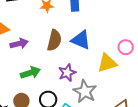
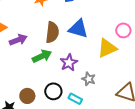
green arrow: (30, 73) -> (42, 56), moved
gray star: (85, 91) -> (89, 79), size x0.6

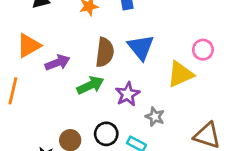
blue triangle: (78, 29) -> (141, 47), turned 35

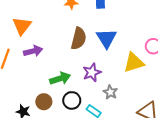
orange triangle: (29, 46) -> (22, 26), turned -30
purple arrow: (58, 63) -> (33, 51), moved
green arrow: (90, 85) -> (60, 78), moved

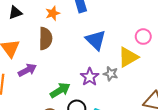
brown semicircle: (79, 39) -> (46, 38), moved
gray star: (110, 92) -> (111, 74), moved

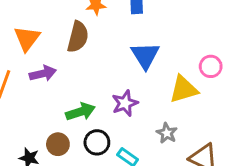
gray star: (111, 74) -> (167, 133), moved

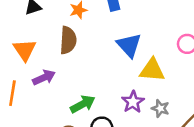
yellow triangle: (184, 89) -> (152, 70), moved, turned 32
purple star: (125, 103) -> (133, 102), moved

